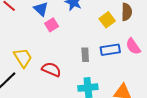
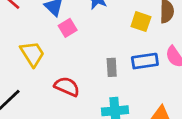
yellow square: (107, 20) -> (141, 22), turned -35
yellow trapezoid: (23, 58) -> (32, 54), moved

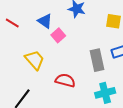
gray rectangle: (112, 67) -> (97, 60), size x1.5

